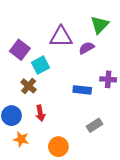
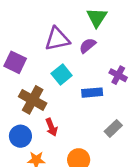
cyan square: (40, 65) -> (62, 75), moved
purple cross: (108, 79) -> (118, 75), turned 35
brown cross: (29, 86) -> (33, 100), size x1.5

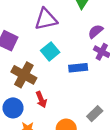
purple semicircle: (88, 46) -> (96, 31), moved
gray rectangle: (113, 128) -> (95, 114), moved

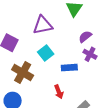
red arrow: (41, 100) -> (59, 92), moved

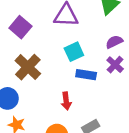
cyan square: (46, 53) -> (74, 52), moved

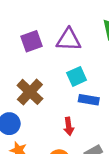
purple square: (20, 27) -> (32, 41), moved, turned 30

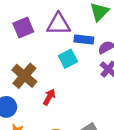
blue rectangle: (89, 100) -> (84, 39), moved
red arrow: (69, 126) -> (49, 97), moved, turned -140

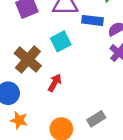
cyan square: (68, 59) -> (61, 41), moved

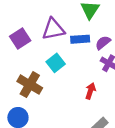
red arrow: (55, 83) -> (90, 91), moved

